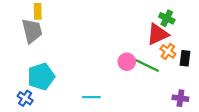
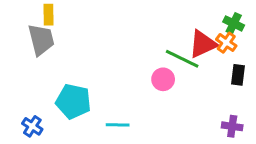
green cross: (167, 18) -> (234, 23), moved
orange cross: (168, 51) -> (226, 43), moved
green line: (146, 65) -> (182, 59), moved
cyan pentagon: (41, 77) -> (73, 101), moved, turned 30

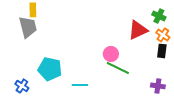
orange cross: (226, 43) -> (163, 35), moved
green line: (182, 59) -> (118, 68), moved

